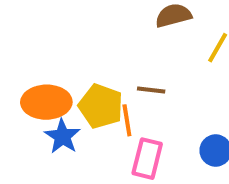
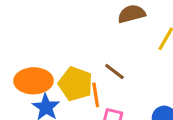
brown line: (151, 90) -> (114, 71), turned 30

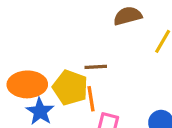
brown line: (114, 71) -> (96, 67), moved, turned -40

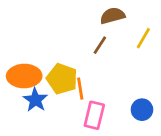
brown line: (96, 67) -> (100, 45), moved, turned -54

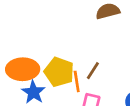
brown line: (100, 45) -> (93, 71), moved

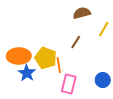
brown line: (93, 71) -> (76, 42), moved

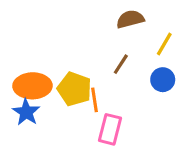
blue star: (27, 73) -> (26, 112), moved
blue circle: (103, 80) -> (163, 80), moved

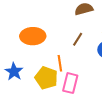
orange ellipse: (32, 86) -> (33, 36), moved
yellow pentagon: (74, 89) -> (46, 78), moved

